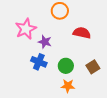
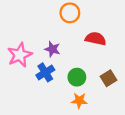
pink star: (26, 29) -> (20, 55), moved
blue cross: (39, 62) -> (45, 72), turned 35

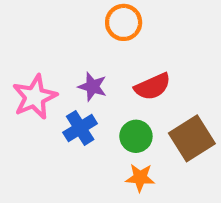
red semicircle: (96, 39) -> (153, 87), moved, turned 144
brown square: (108, 78) -> (192, 138), size x1.5

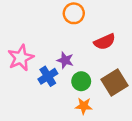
purple star: (93, 87) -> (65, 60), moved
red semicircle: (153, 87) -> (105, 42), moved

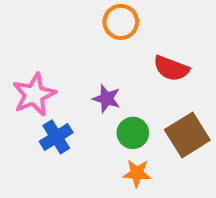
red semicircle: (105, 42) -> (171, 68), turned 45
blue cross: (48, 76) -> (56, 137), moved

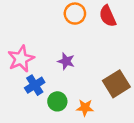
red semicircle: (171, 68) -> (108, 16), moved, turned 45
green circle: (133, 133) -> (57, 101), moved

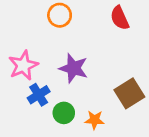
orange circle: (75, 14) -> (60, 15), moved
purple star: (66, 61) -> (74, 68), size x1.5

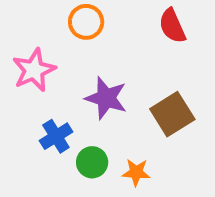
pink star: (23, 65) -> (34, 70), moved
brown square: (129, 93) -> (172, 114), moved

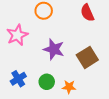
blue cross: (56, 136) -> (18, 79), moved

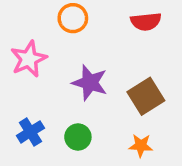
red semicircle: (87, 13) -> (146, 22), turned -72
orange star: (69, 87) -> (141, 145), moved

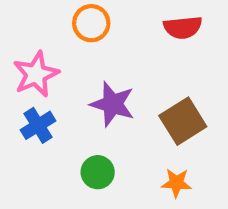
blue cross: (30, 132) -> (38, 125), moved

